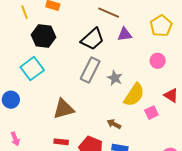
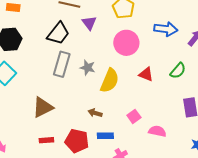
purple triangle: (125, 34) -> (89, 23), turned -49
pink circle: (158, 61) -> (126, 43), size x1.6
pink square: (151, 113) -> (134, 116), moved

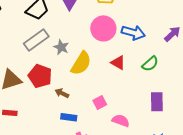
blue arrow: (166, 29) -> (133, 33), moved
gray rectangle: (62, 64) -> (36, 40), turned 30
red pentagon: (77, 141) -> (40, 76), moved

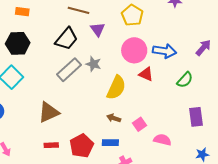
gray star: (61, 47) -> (93, 64), moved
red triangle: (118, 63) -> (146, 74), moved
red pentagon: (40, 76) -> (82, 146), moved, turned 30
brown arrow: (62, 93) -> (114, 118), moved

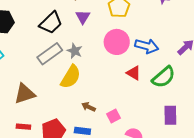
red triangle: (146, 74) -> (134, 73), moved
green semicircle: (185, 80) -> (164, 77), size x1.4
yellow semicircle: (116, 88) -> (71, 77), moved

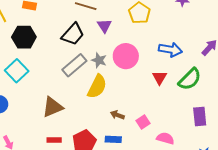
pink circle: (117, 42) -> (126, 56), moved
red triangle: (134, 73) -> (160, 78), turned 35

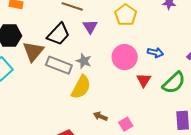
blue arrow: (170, 50) -> (155, 53), size x0.7
pink circle: (126, 56) -> (125, 57), moved
gray rectangle: (74, 65) -> (59, 65), turned 60
brown triangle: (53, 107) -> (33, 51), moved, turned -30

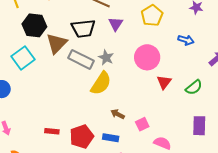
black trapezoid: (58, 34) -> (83, 29), turned 35
blue arrow: (155, 53) -> (186, 40), moved
green semicircle: (174, 83) -> (194, 87), size x0.7

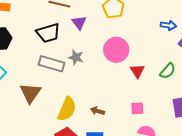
blue arrow: (186, 40) -> (168, 25), moved
brown triangle: (57, 43) -> (30, 93), moved
yellow semicircle: (101, 83) -> (67, 109), moved
pink square: (142, 124) -> (137, 108), moved, turned 32

